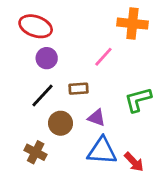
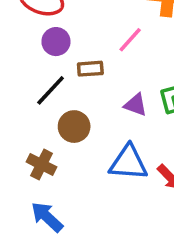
brown rectangle: (78, 89) -> (90, 69), moved
purple triangle: (96, 118) -> (136, 105), moved

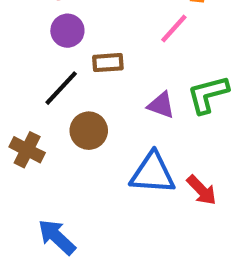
pink line: (130, 40) -> (174, 29), moved
brown cross: (42, 164) -> (27, 150), moved

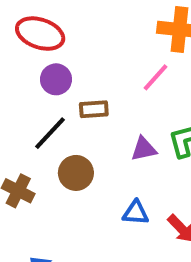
purple triangle: (161, 105) -> (144, 149), turned -32
blue triangle: (153, 173) -> (136, 213), size x0.6

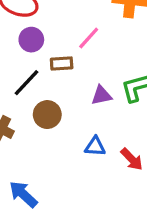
pink line: (156, 77) -> (89, 38), moved

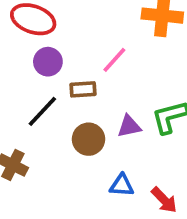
brown circle: (47, 115) -> (89, 139), moved

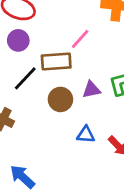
purple circle: (48, 62) -> (18, 40), moved
brown rectangle: (83, 89) -> (56, 62), size x1.5

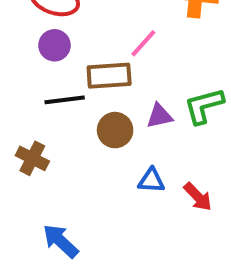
black line: (25, 78) -> (65, 100), turned 40

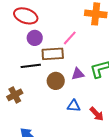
purple circle: (55, 45) -> (35, 38), moved
brown cross: (32, 158) -> (15, 95), turned 35

